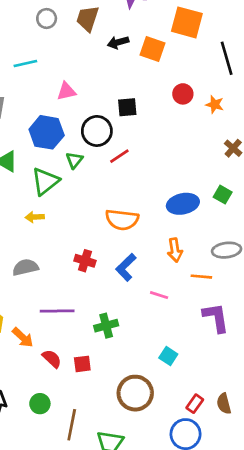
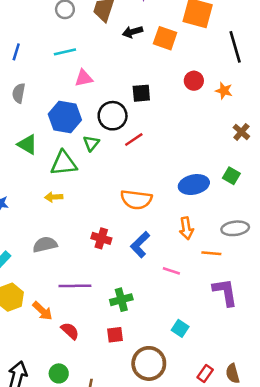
cyan line: (25, 63) -> (65, 52), moved
green triangle: (45, 181) -> (64, 163), turned 32
red square: (82, 364) -> (115, 335), moved

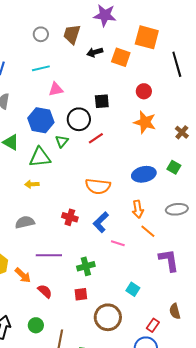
orange star: (224, 91) -> (145, 122), moved, size x1.6
orange line: (211, 253) -> (148, 231), moved, turned 35
pink line: (171, 271) -> (118, 243), moved
brown semicircle: (233, 373) -> (175, 311), moved

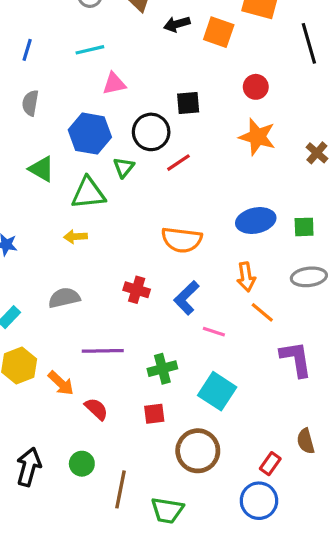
green square: (174, 167) -> (304, 227), moved, turned -32
cyan square: (133, 289) -> (217, 391), moved, size x1.6

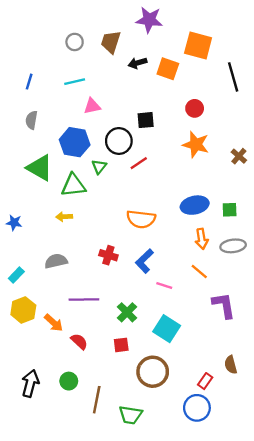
green triangle: (42, 169) -> (40, 168), size x1.4
orange arrow: (246, 277) -> (202, 239), moved
green cross: (162, 369) -> (127, 312), turned -30

